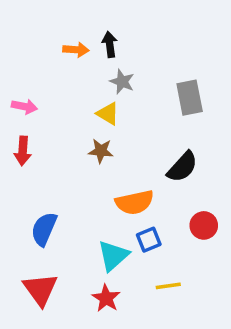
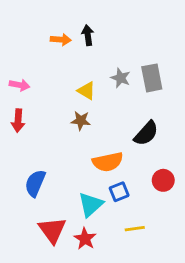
gray star: (122, 82) -> (121, 78), moved
red triangle: (40, 289) -> (52, 230), moved

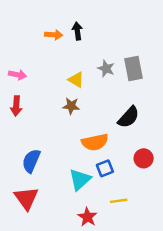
red triangle: (52, 230) -> (26, 198), moved
red star: (85, 239) -> (87, 217), moved

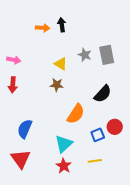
orange semicircle: (95, 142) -> (76, 114), turned -45
blue square: (105, 168) -> (98, 135), moved
red star: (87, 217) -> (64, 166), moved

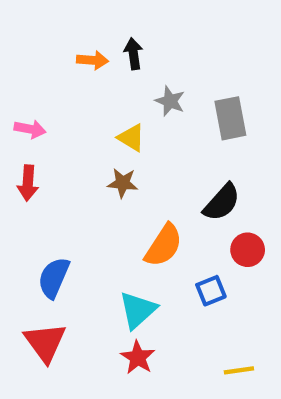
gray star: (85, 55) -> (170, 101), moved
red circle: (115, 127) -> (248, 250), moved
yellow line: (95, 161) -> (239, 370), moved

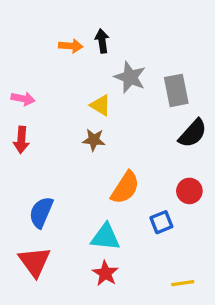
gray star: (170, 101) -> (130, 77), size x1.4
black semicircle: (222, 202) -> (193, 133), moved
cyan triangle: (138, 310) -> (105, 237), turned 48

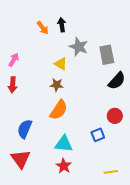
orange arrow: (71, 46) -> (43, 28), turned 48
pink arrow: (23, 99) -> (14, 60), turned -72
orange semicircle: (125, 188) -> (59, 110), moved

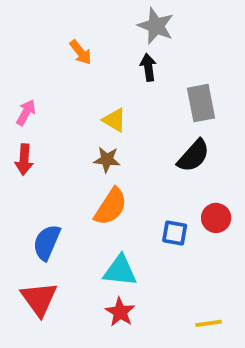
black arrow: (62, 25) -> (148, 67), moved
gray star: (79, 47) -> (156, 26), moved
black semicircle: (117, 81) -> (194, 156), moved
blue square: (98, 135) -> (175, 233), moved, turned 32

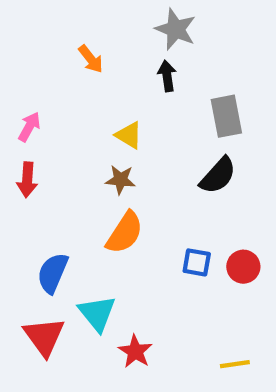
red circle: (216, 218) -> (243, 267), moved
cyan triangle: (120, 271) -> (97, 313), moved, turned 45

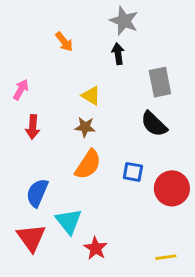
black semicircle: (218, 176) -> (154, 124), turned 92
red arrow: (27, 180) -> (33, 127), moved
blue square: (197, 262) -> (133, 172), moved
red circle: (243, 267) -> (172, 188), size x1.5

